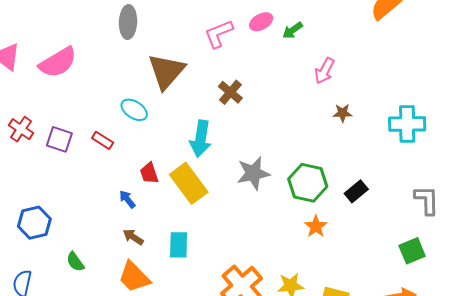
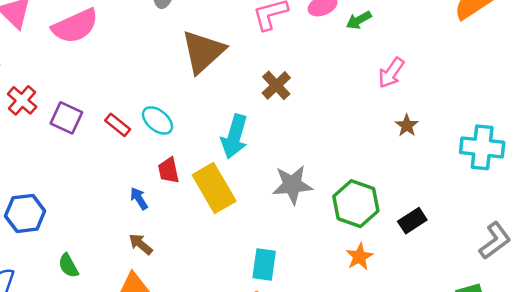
cyan ellipse: (134, 110) -> (157, 120), moved
brown star: (343, 113) -> (407, 125), turned 30
gray L-shape: (427, 200) -> (495, 241), turned 48
cyan rectangle: (179, 245) -> (264, 265), moved

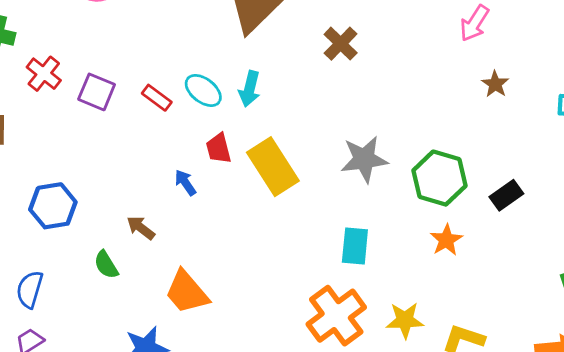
cyan arrow: (234, 137) -> (250, 89), moved, size x0.7
brown arrow: (141, 244) -> (141, 228), moved
cyan rectangle: (264, 265) -> (355, 246), moved

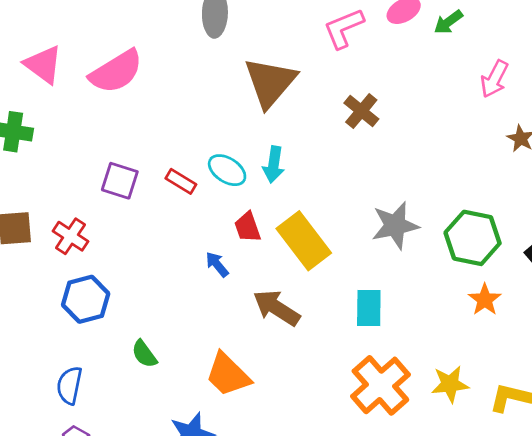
red cross: (44, 74) -> (71, 236), moved
brown arrow: (141, 228) -> (276, 308), moved, size x1.6
cyan rectangle: (355, 246) -> (369, 308), moved

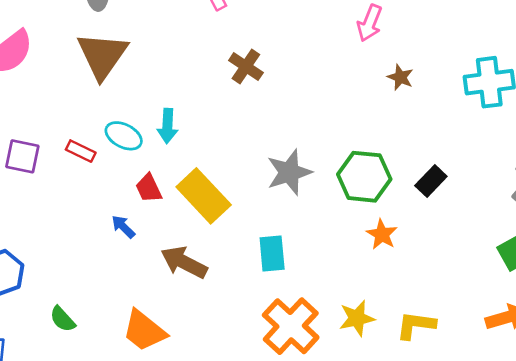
brown triangle: (270, 82) -> (102, 55), moved

